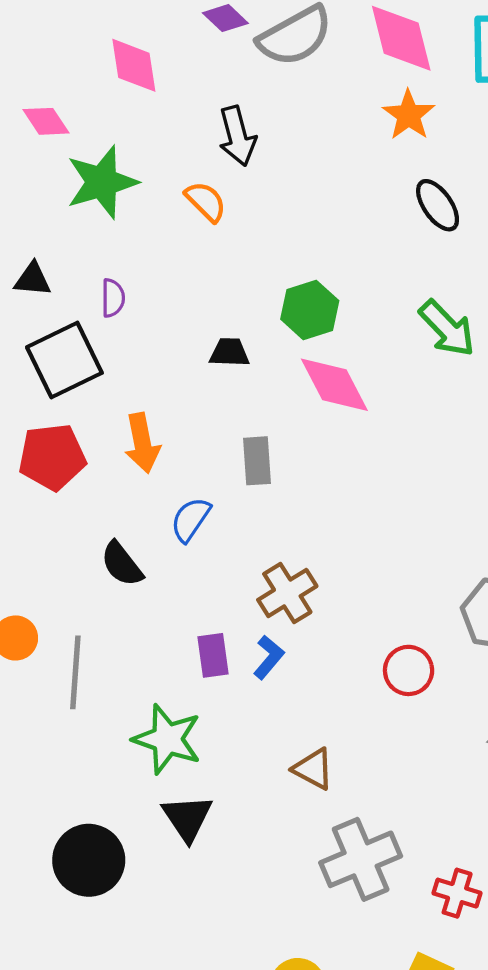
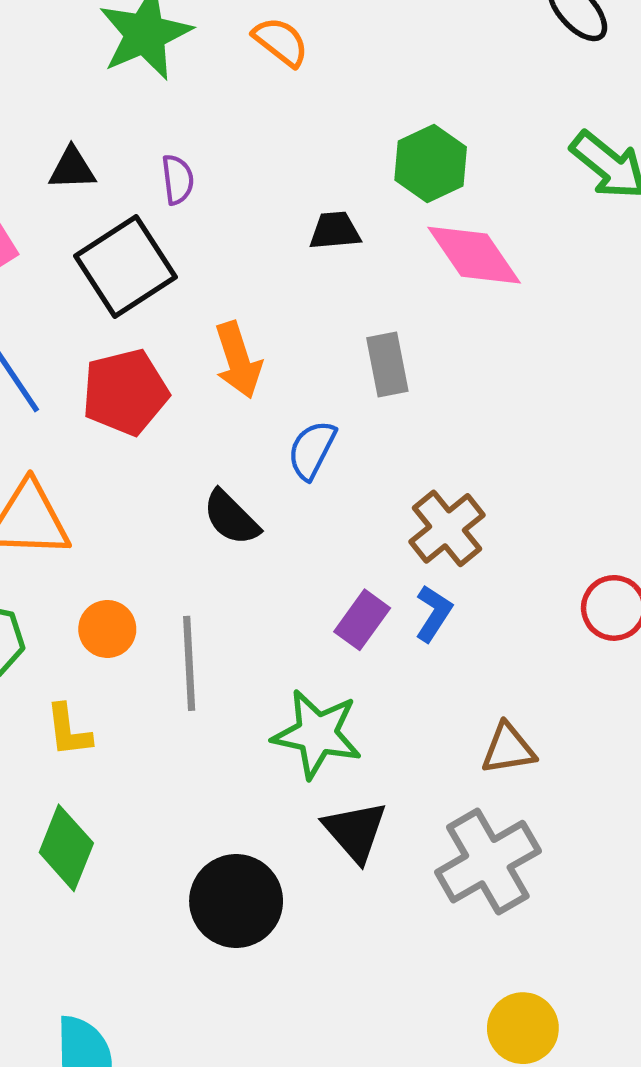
purple rectangle: (213, 655) -> (362, 620), turned 51
brown triangle: (313, 769) -> (508, 749), turned -30
gray cross: (361, 859) -> (488, 862), moved

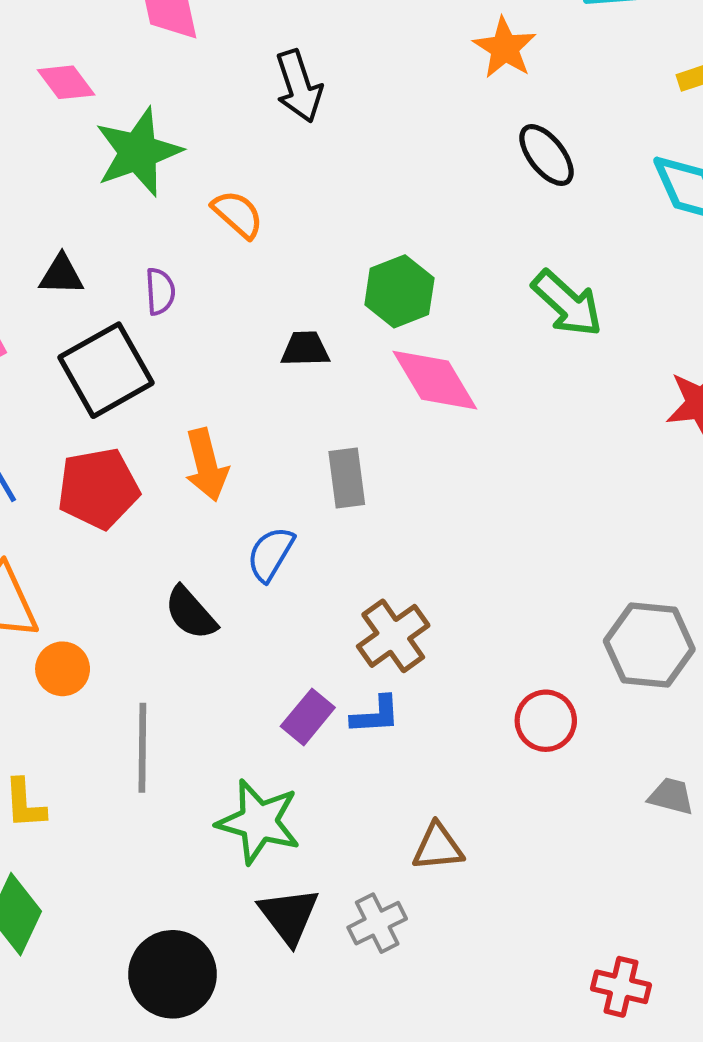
orange semicircle: (281, 42) -> (238, 214), moved
blue L-shape: (434, 613) -> (375, 715), turned 50
orange circle: (107, 629) -> (63, 669), moved
gray cross: (488, 862) -> (377, 923), moved, size x0.6

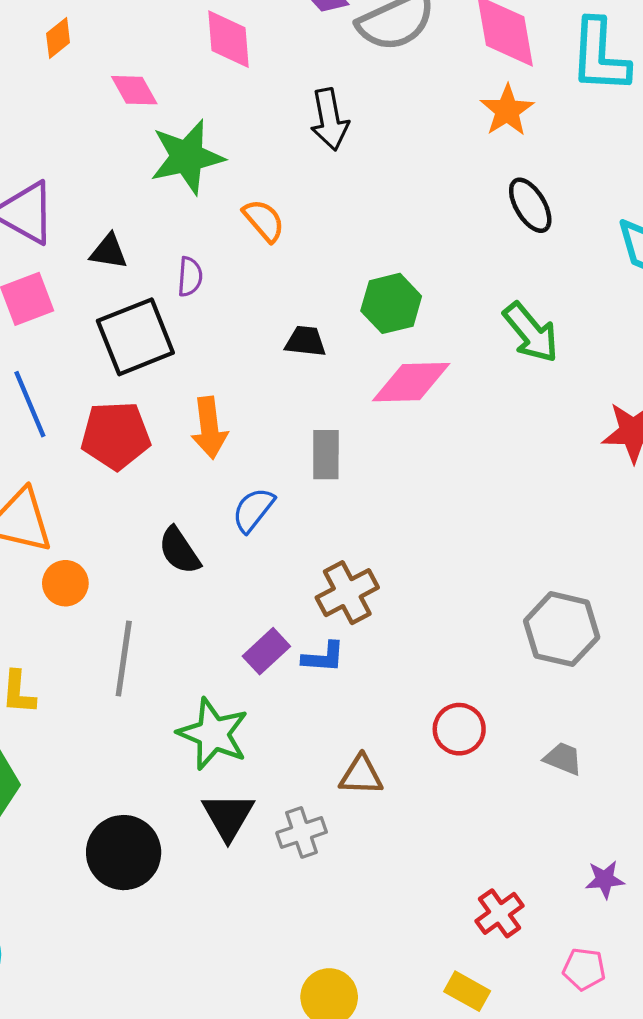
pink diamond: (435, 380) -> (411, 382), turned -68
red circle: (546, 721) -> (459, 729), moved
red cross: (621, 987) -> (500, 913), turned 33

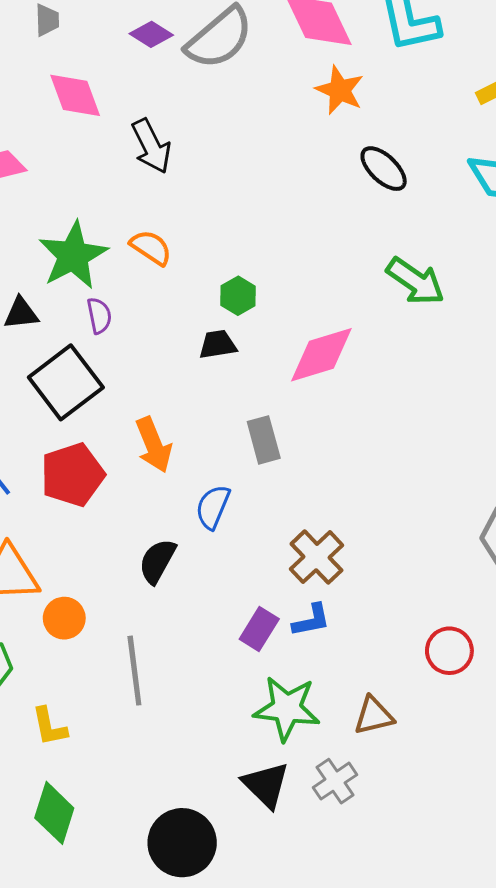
black arrow: (330, 119) -> (151, 146), moved
green star: (187, 157) -> (73, 255), moved
green hexagon: (391, 303) -> (238, 296), moved, size x0.7
black semicircle: (179, 551) -> (157, 561), turned 78
green star: (213, 734) -> (287, 708), moved

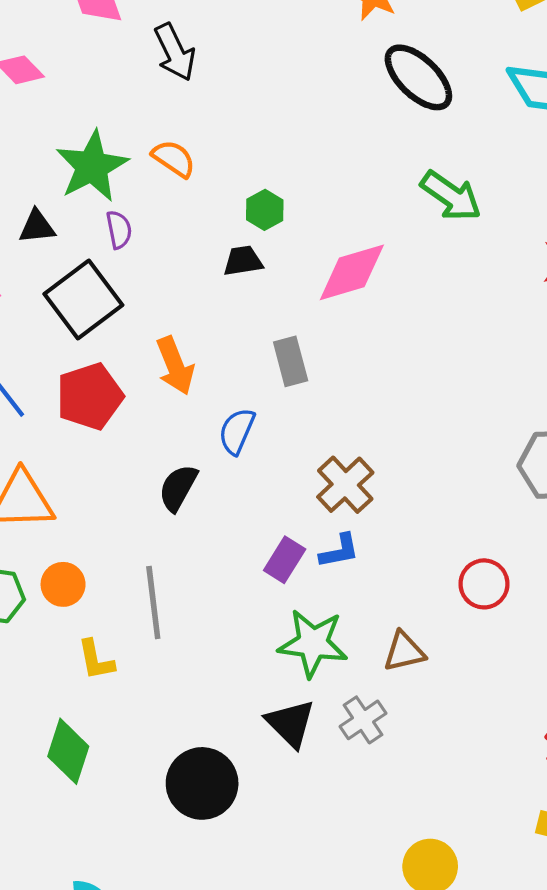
black ellipse: (384, 169) -> (418, 77), size x1.4
orange circle: (64, 618) -> (63, 584), moved
yellow L-shape: (49, 727) -> (96, 660), moved

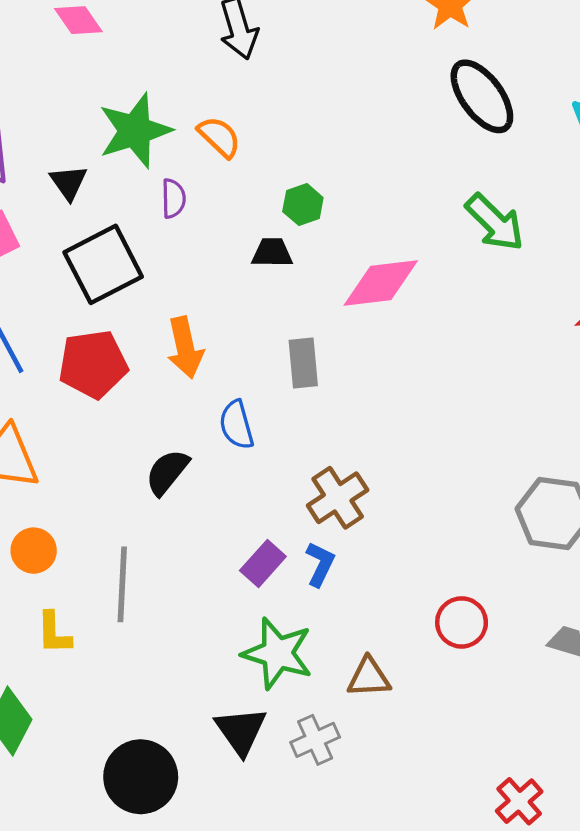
black triangle: (37, 227) -> (69, 183), turned 51
purple semicircle: (119, 230) -> (173, 198), moved
blue semicircle: (237, 431) -> (236, 425), turned -48
blue L-shape: (339, 551) -> (320, 564), turned -63

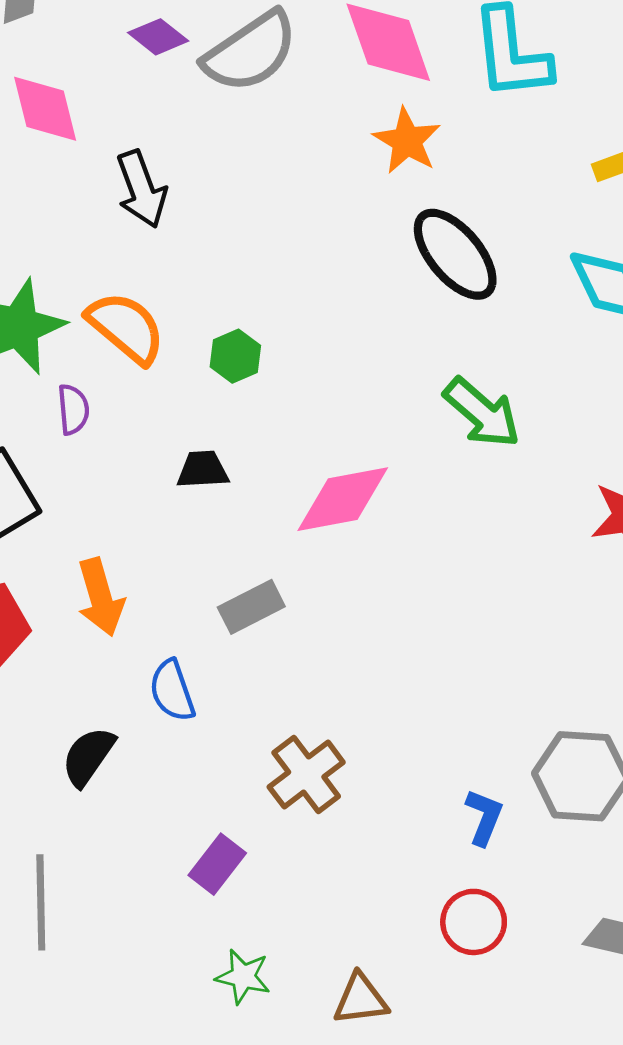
orange semicircle: (219, 137) -> (126, 328), size x1.4
green hexagon: (303, 205) -> (235, 356), moved
gray rectangle: (303, 363) -> (251, 607), turned 72
blue L-shape: (320, 564) -> (484, 817), moved
green star: (277, 653) -> (243, 977), size x0.6

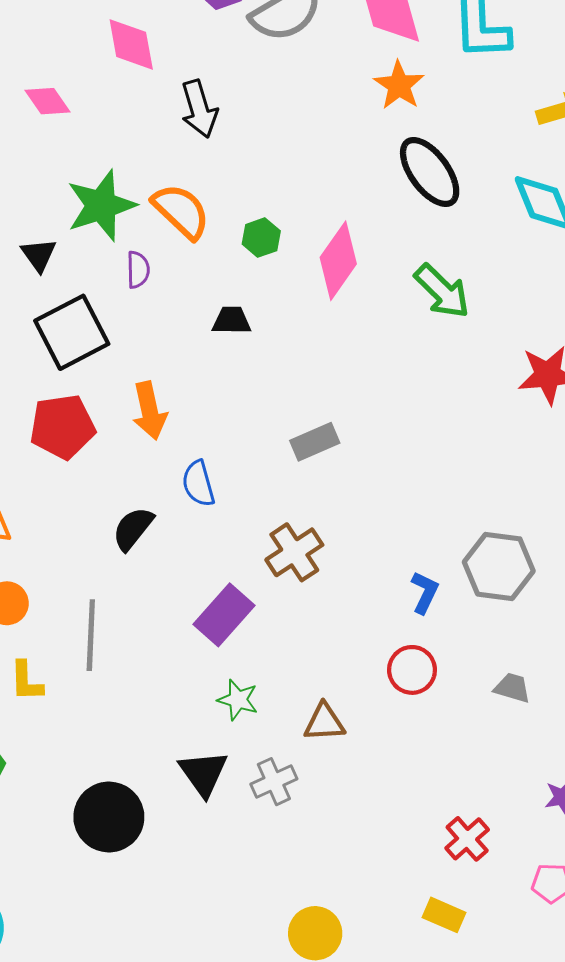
pink diamond: (343, 499) -> (338, 261), moved, turned -48
gray rectangle: (251, 607) -> (315, 442), moved
purple rectangle: (217, 864) -> (224, 615), size x1.4

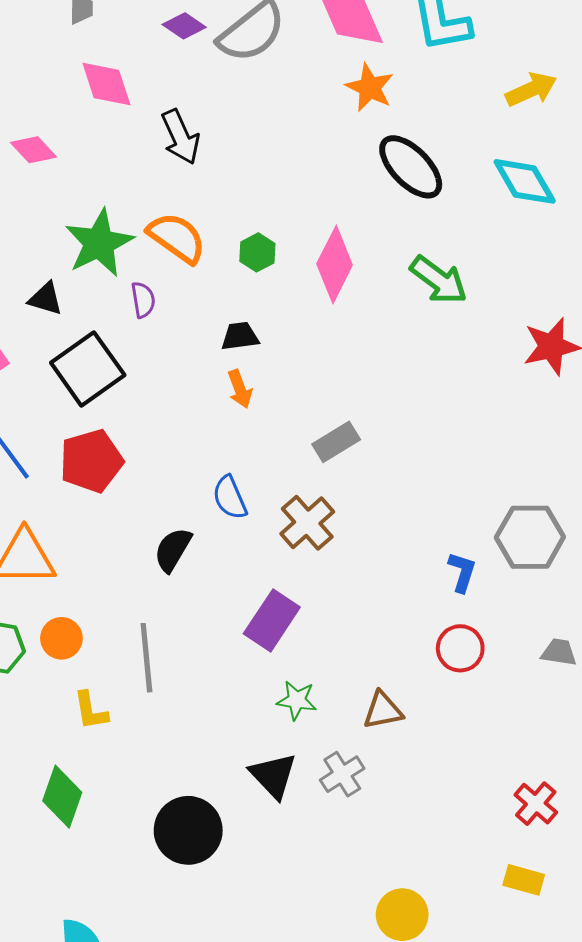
black triangle: (39, 255) -> (46, 299), turned -30
orange arrow: (150, 411) -> (240, 389), moved, size x0.7
brown cross: (294, 552) -> (307, 523), moved

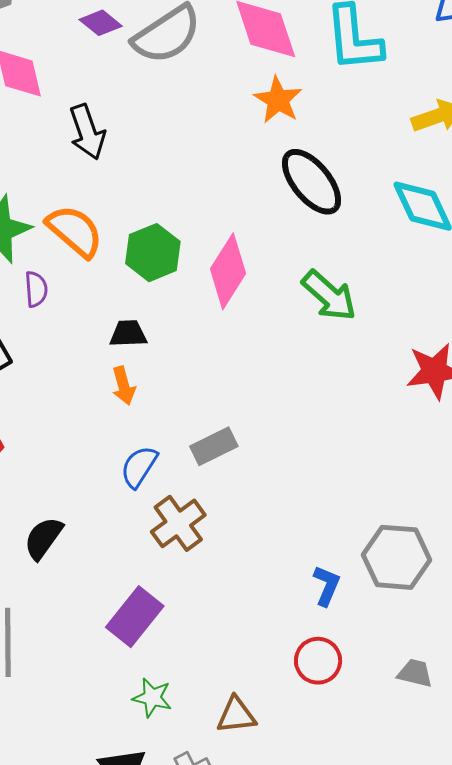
green hexagon: (257, 252) -> (153, 253), size x1.5
blue semicircle: (230, 498) -> (139, 467), moved, turned 51

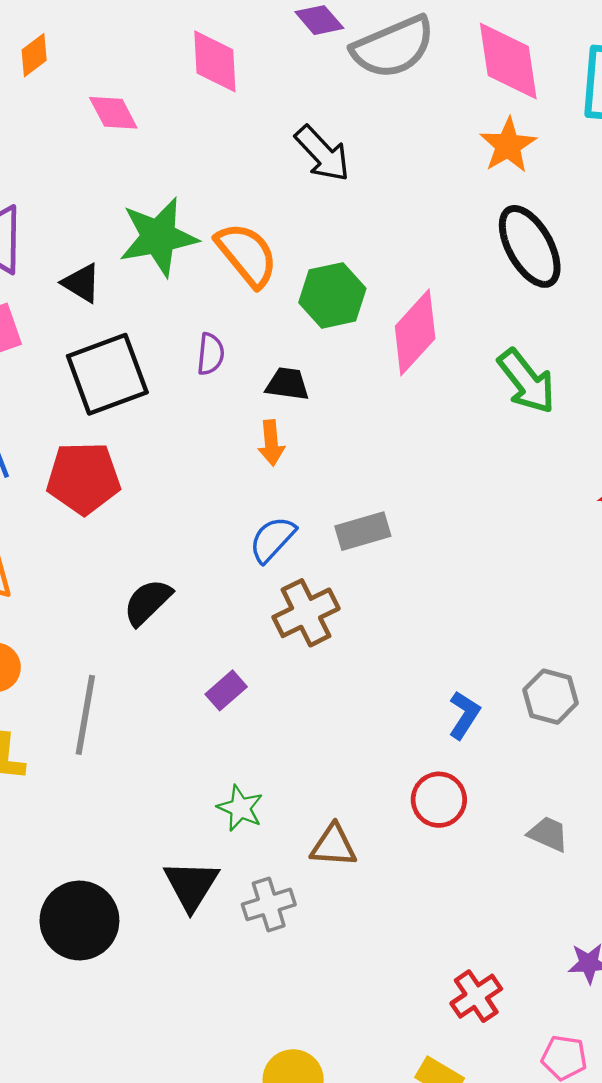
black arrow: (87, 132) -> (322, 154), moved, turned -34
purple semicircle: (36, 289) -> (211, 354), moved
gray hexagon: (396, 557) -> (550, 697), size x0.7
purple rectangle: (135, 617) -> (226, 690), moved, size x0.6

